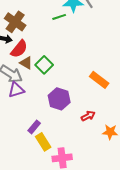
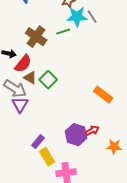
brown cross: (15, 22) -> (36, 37), moved
purple triangle: (16, 90) -> (20, 105), turned -42
purple hexagon: (59, 99) -> (76, 135), moved

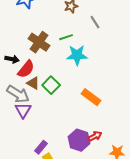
cyan star: (77, 17) -> (77, 55), moved
orange rectangle: (103, 95) -> (91, 97), moved

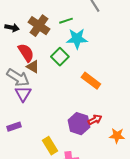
black arrow: (12, 59) -> (12, 28), moved
red semicircle: (26, 69) -> (26, 53), turned -72
green square: (51, 85) -> (60, 57), moved
purple rectangle: (41, 147) -> (14, 127), moved, turned 32

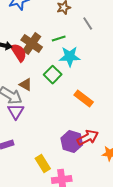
red semicircle: (26, 53) -> (19, 52), moved
red arrow: (95, 120) -> (88, 138), size x1.5

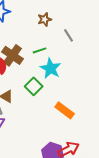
cyan star: (70, 56) -> (51, 68), turned 30

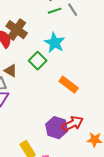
green line: (40, 50) -> (55, 11), moved

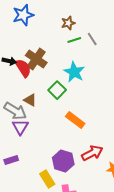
orange rectangle: (69, 85) -> (75, 120), moved
purple hexagon: (57, 128) -> (63, 161), moved

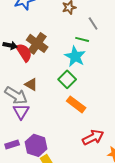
green line: (74, 40) -> (82, 39), moved, turned 32
green square: (57, 90) -> (67, 79), moved
purple hexagon: (63, 161) -> (36, 145), moved

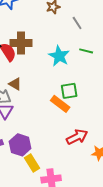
green line: (82, 39) -> (86, 51), moved
brown cross: (37, 43) -> (21, 43), turned -35
green square: (67, 79) -> (69, 91), moved, turned 36

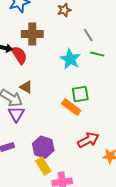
gray line: (77, 23) -> (88, 35), moved
brown cross: (21, 43) -> (32, 34), moved
purple hexagon: (20, 145) -> (43, 147), moved

